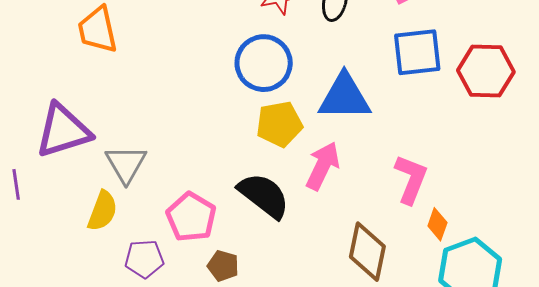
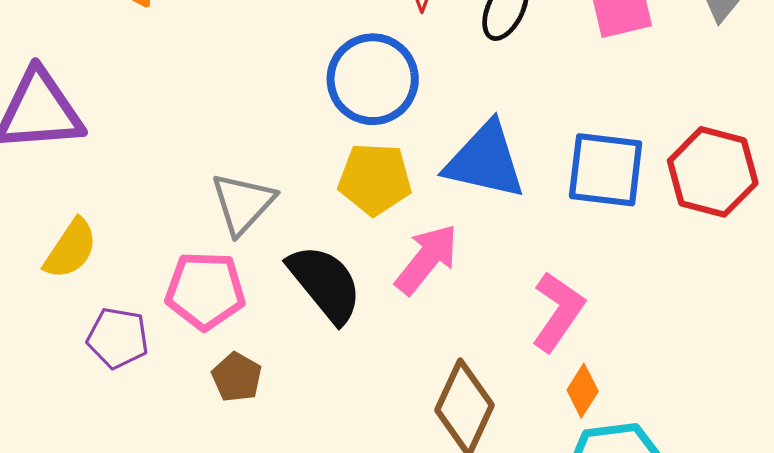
blue square: (417, 52) -> (606, 170), moved
gray triangle: (126, 164) -> (243, 203), moved
pink pentagon: (191, 217) -> (205, 291), turned 30

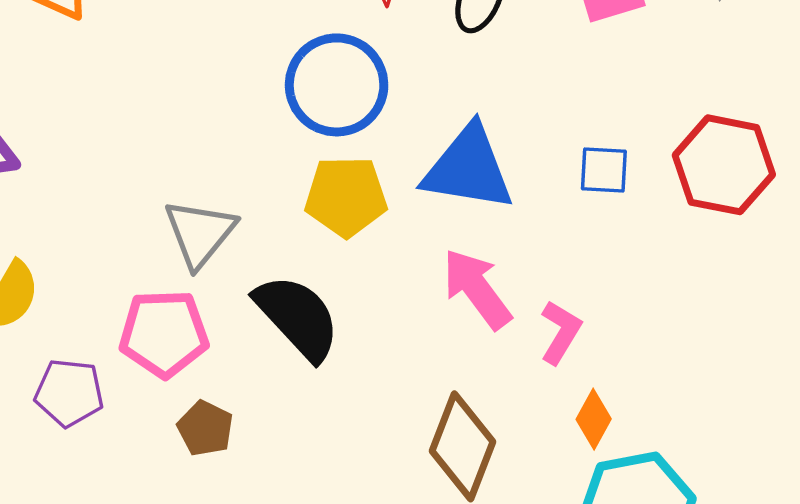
blue square: (606, 170) -> (604, 170), size x0.6
pink arrow: (427, 259) -> (477, 289), moved, turned -72
pink L-shape: (558, 312) -> (560, 332), size x0.7

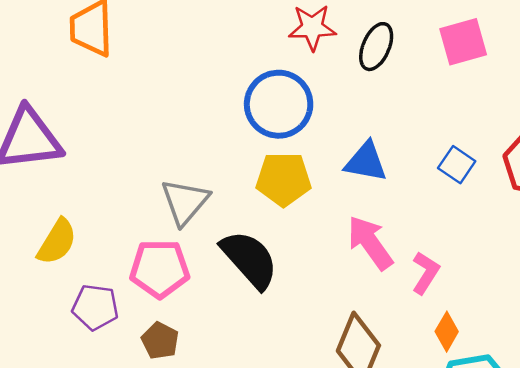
blue triangle: (468, 168) -> (366, 162), size x0.7
blue square: (604, 170) -> (457, 165), turned 30
brown pentagon: (205, 428) -> (160, 341), moved

